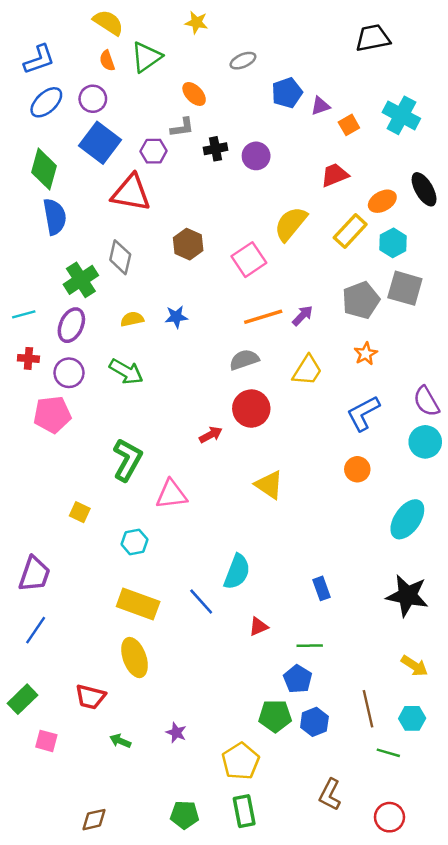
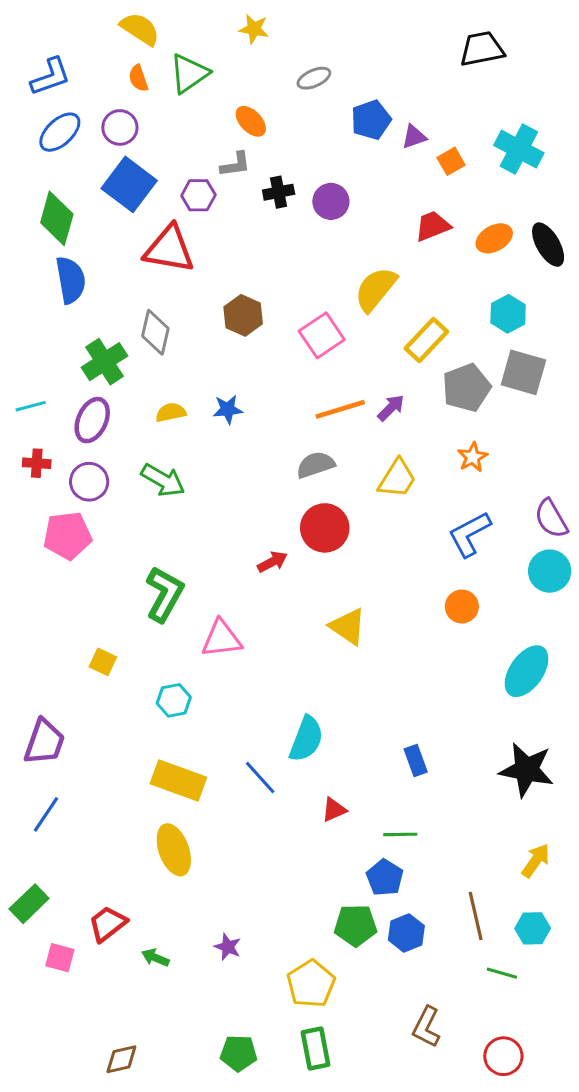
orange ellipse: (382, 201) -> (494, 238), moved
yellow rectangle: (350, 231) -> (426, 340), moved
yellow arrow: (414, 666) -> (536, 861), turned -88
red trapezoid: (90, 697) -> (108, 924), moved, turned 128

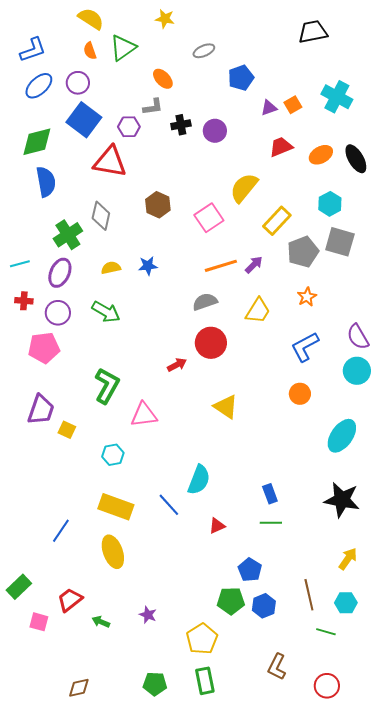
purple triangle: (414, 137) -> (269, 108), moved
green diamond: (57, 218) -> (37, 142), turned 60
purple trapezoid: (44, 742) -> (41, 410), moved
blue line: (46, 814) -> (61, 531), moved
green line: (400, 834) -> (271, 523), moved

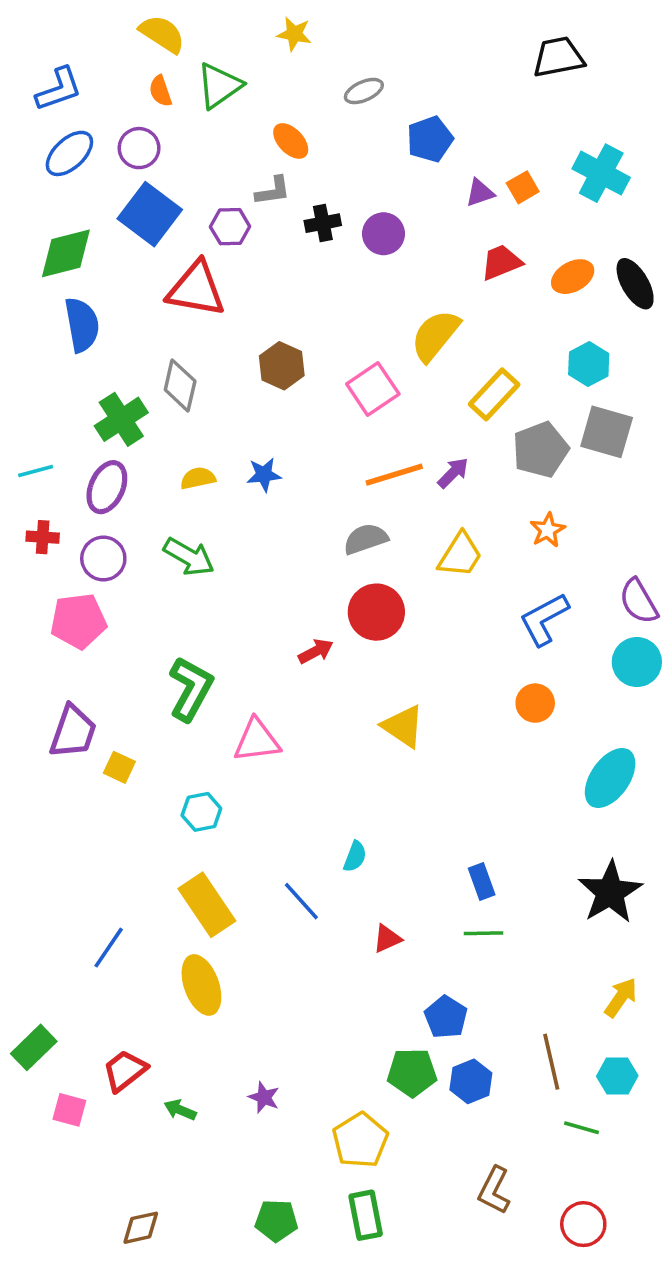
cyan semicircle: (199, 480) -> (355, 857), size x0.6
black star: (342, 500) -> (610, 892), turned 30
yellow rectangle: (116, 507) -> (207, 905), turned 36

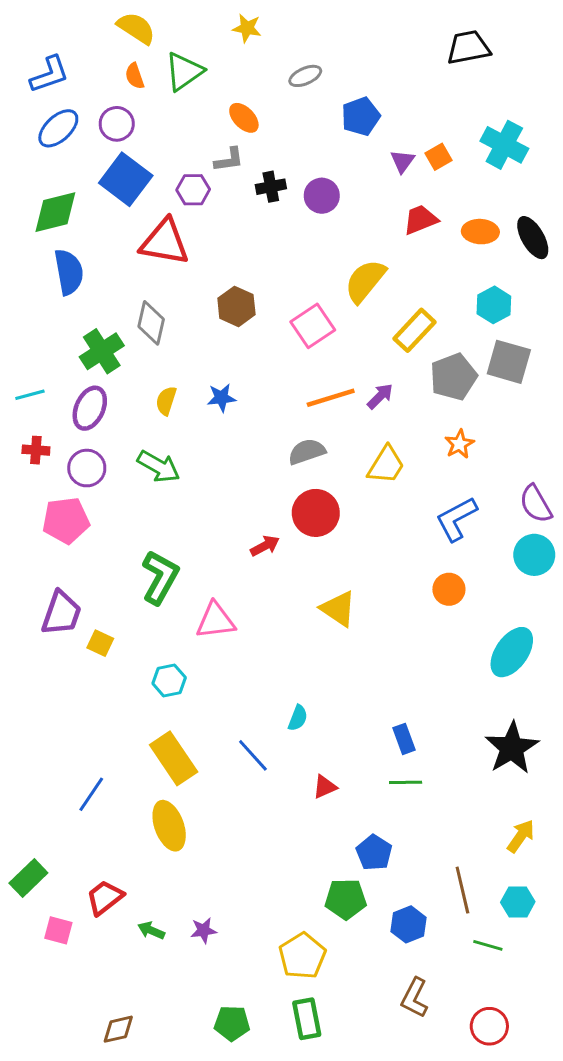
purple triangle: (480, 193) -> (403, 161), turned -35
orange ellipse: (573, 277) -> (480, 232), turned 32
yellow semicircle: (198, 478) -> (166, 401), turned -60
blue hexagon: (471, 1081) -> (409, 924), moved
purple star: (264, 1097) -> (204, 930), moved, turned -30

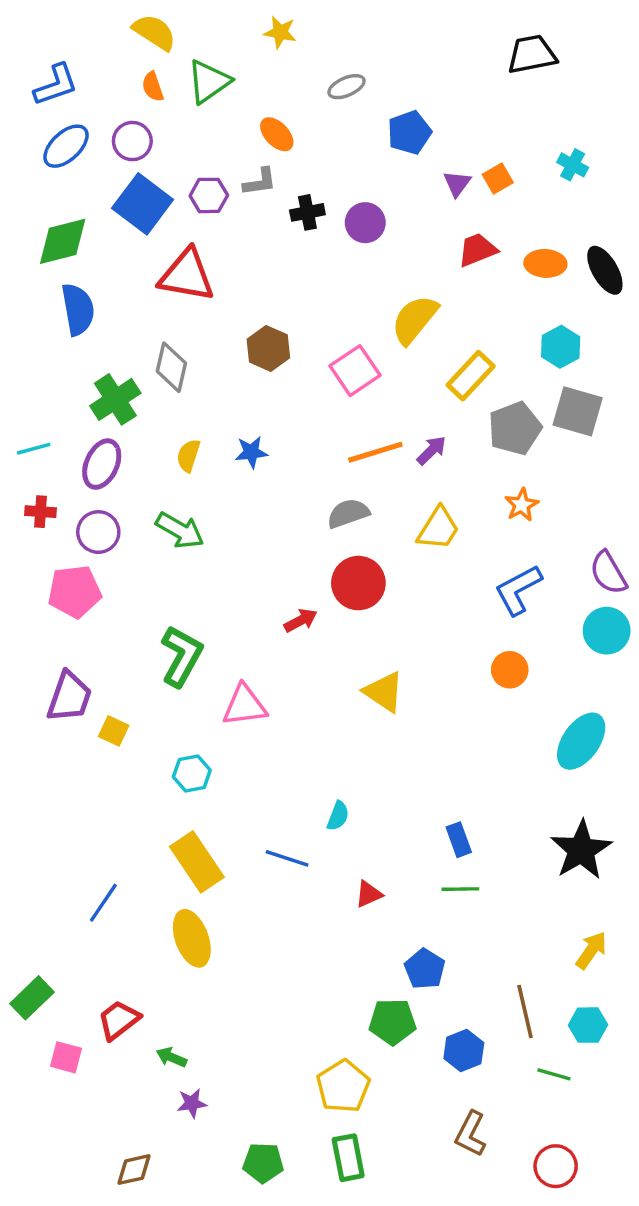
cyan cross: (504, 145) -> (573, 165), size x0.6
purple hexagon: (193, 190) -> (209, 195), moved
blue line: (253, 755) -> (287, 858), turned -30
purple star: (204, 930) -> (192, 1103), moved

